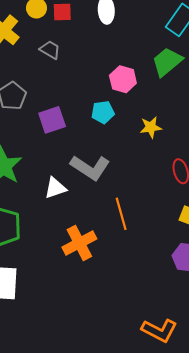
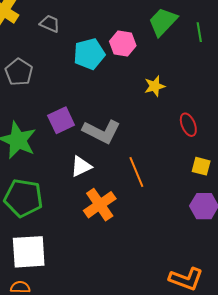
cyan pentagon: (103, 112) -> (89, 54), moved, size x1.4
purple square: (52, 120) -> (61, 120), moved
white triangle: (55, 188) -> (81, 166), moved

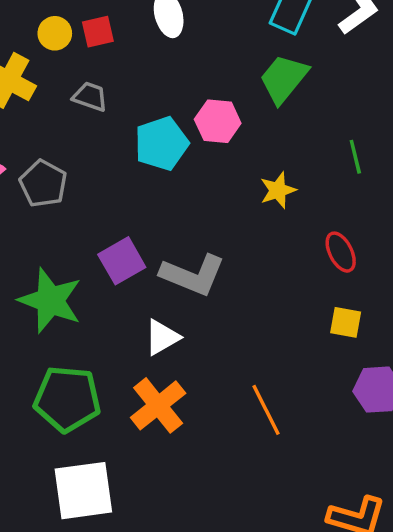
green line: (199, 32) -> (355, 157), moved
yellow square: (201, 166) -> (346, 322), moved
orange line: (136, 172) -> (266, 410), moved
orange cross: (100, 205) -> (158, 405), moved

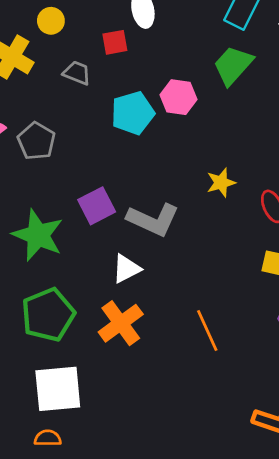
red square: (98, 32) -> (115, 42), moved
yellow star: (278, 190) -> (221, 183), moved
green pentagon: (67, 399) -> (48, 315), turned -30

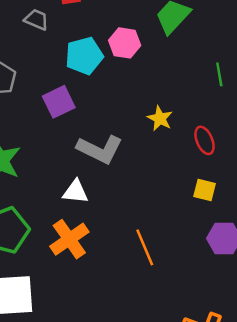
yellow star: (221, 183) -> (160, 118), turned -30
purple square: (97, 206) -> (59, 102), moved
white triangle: (126, 269) -> (75, 192), turned 32

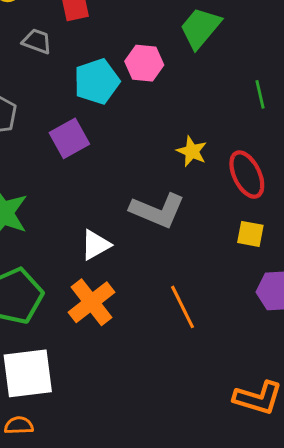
red ellipse: (205, 140) -> (247, 175), size x1.4
gray L-shape: (100, 149) -> (157, 210), moved
white triangle: (75, 192) -> (96, 245), turned -32

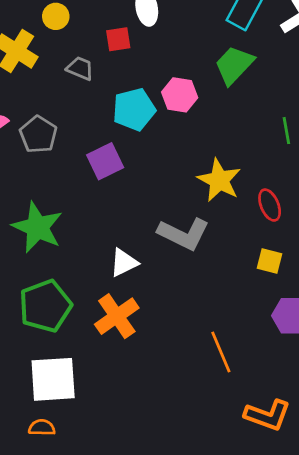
yellow star: (192, 151) -> (219, 180), size x1.5
red ellipse: (247, 175) -> (270, 205), size x0.7
orange line: (182, 307) -> (221, 352), moved

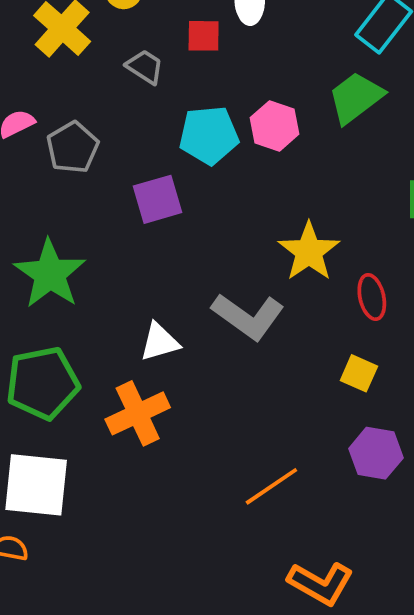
orange line: (221, 352) -> (271, 486), turned 69

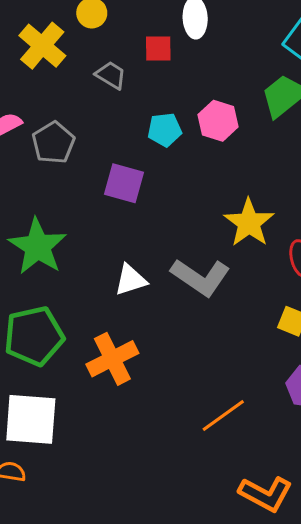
cyan pentagon: (209, 135) -> (165, 130), size x0.7
purple square: (158, 199) -> (124, 183), turned 33
white triangle: (160, 342) -> (131, 280), moved

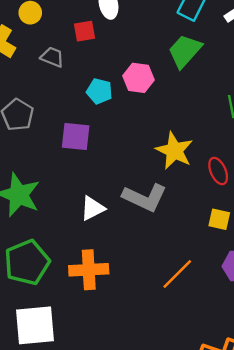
cyan pentagon: (165, 130) -> (99, 91), turned 30
orange cross: (112, 359) -> (89, 270), turned 33
orange line: (223, 416) -> (177, 274), moved

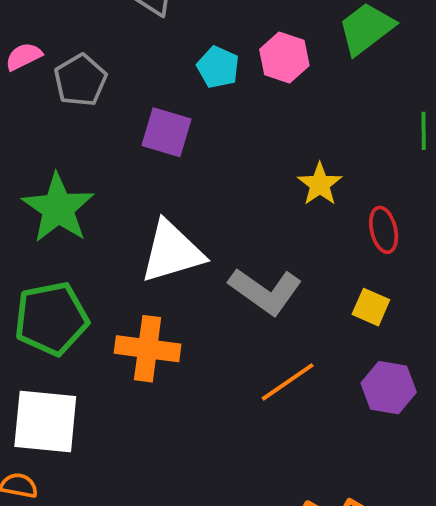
yellow star: (174, 151) -> (320, 184), size x0.7
gray L-shape: (145, 197) -> (265, 291), moved
white triangle: (93, 208) -> (172, 252), size x1.6

